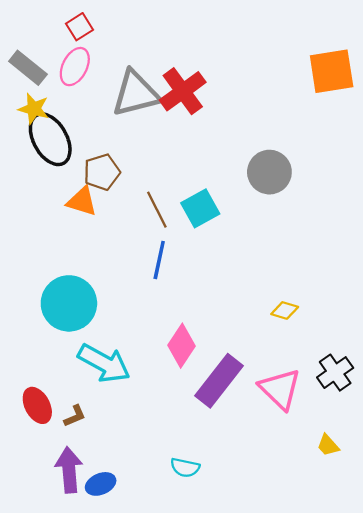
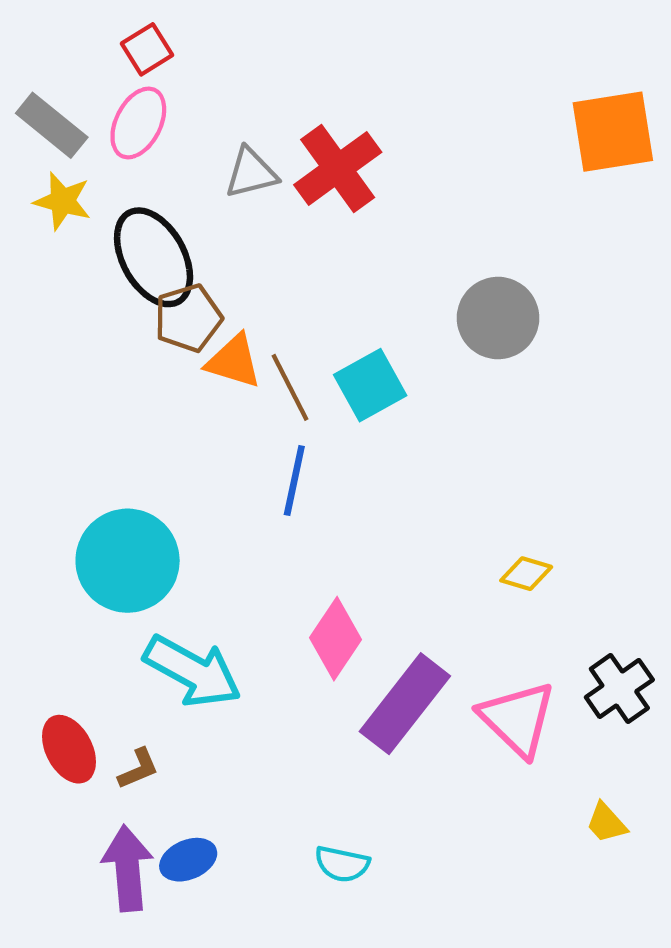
gray triangle: (136, 94) -> (251, 173), size x0.6
black ellipse: (50, 139) -> (154, 257), moved
orange triangle: (82, 201) -> (234, 361), moved
blue ellipse: (101, 484) -> (188, 860), moved

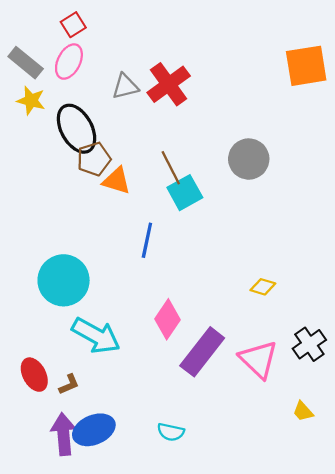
brown line: (290, 387) -> (171, 168), moved
blue ellipse: (188, 860) -> (94, 430), size x1.5

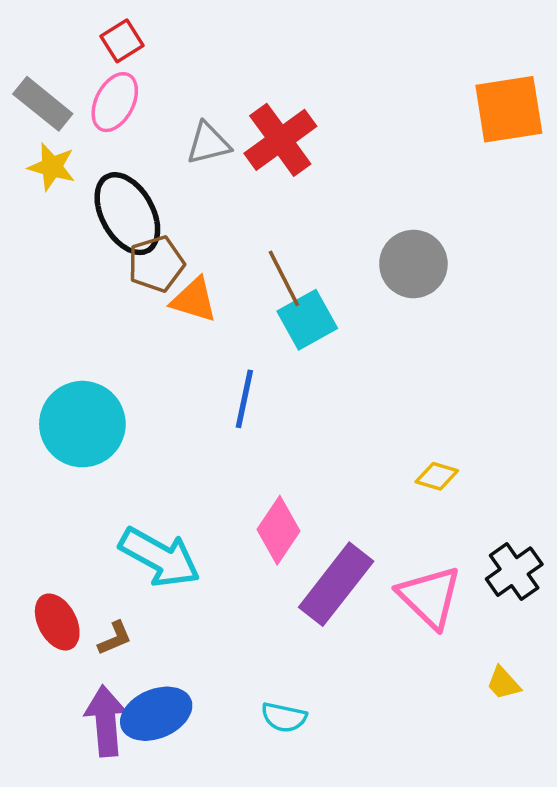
cyan circle: (64, 280) -> (82, 424), moved

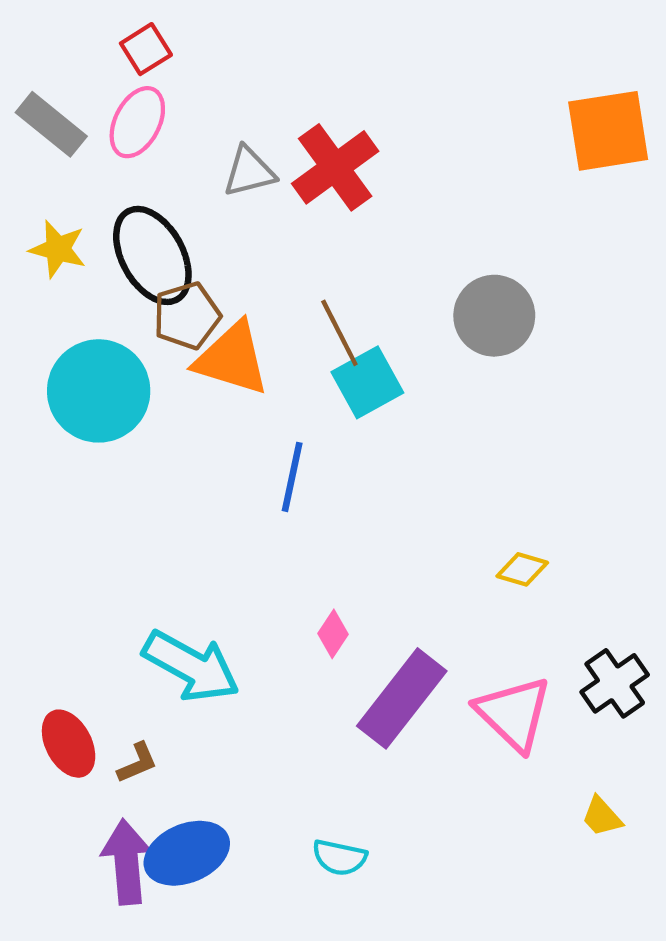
yellow star: (52, 167) -> (58, 249), moved
orange triangle: (194, 300) -> (232, 359), size x1.4
cyan circle: (82, 424) -> (99, 391), moved
pink diamond: (278, 530) -> (333, 634), size x0.6

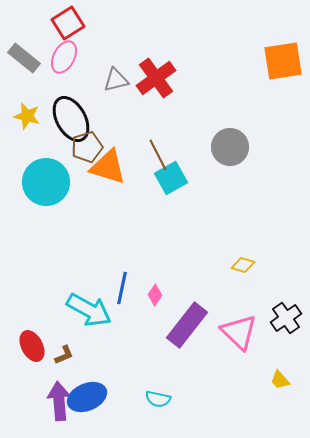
red square: (146, 49) -> (68, 23), size x1.4
blue line: (292, 477) -> (122, 288), moved

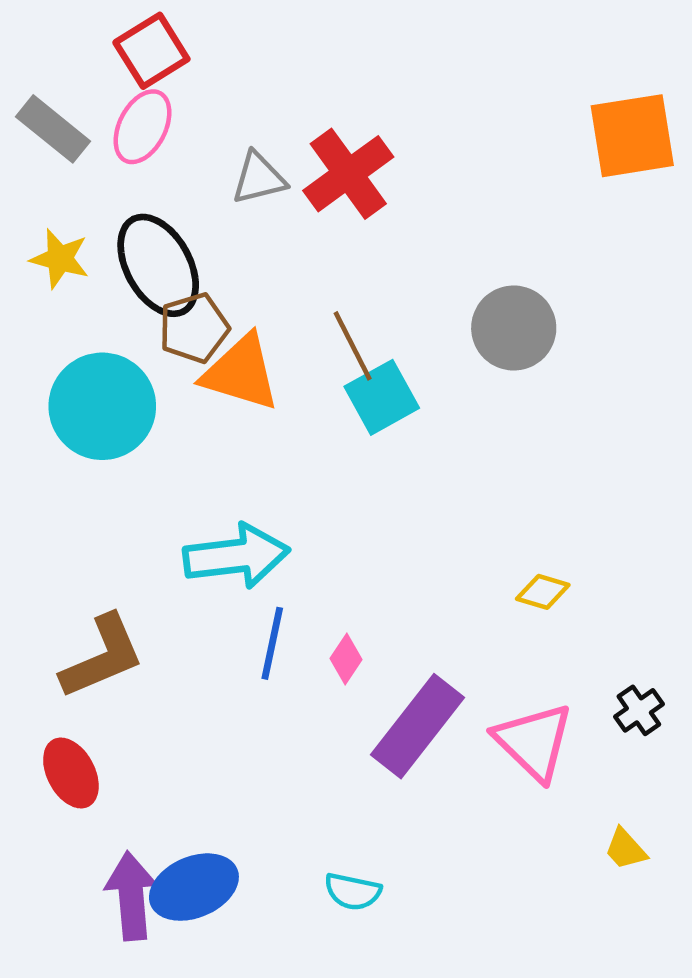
cyan arrow: (89, 310) -> (236, 556), moved, turned -36
black cross: (286, 318) -> (639, 710), size x0.7
brown L-shape: (64, 355) -> (102, 657), moved, size x2.0

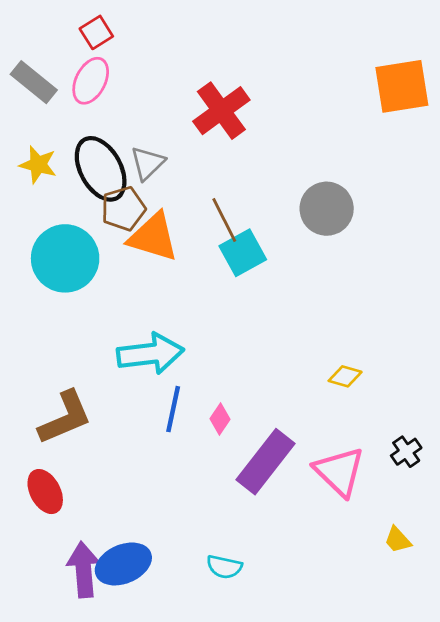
red square: (151, 51) -> (96, 32), size x0.7
gray triangle: (259, 178) -> (148, 163), moved, turned -30

